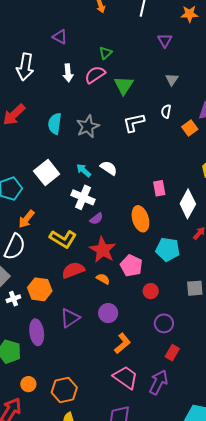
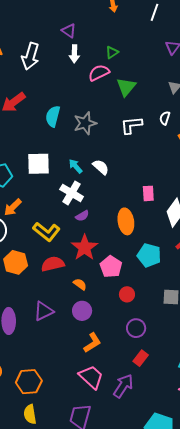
white arrow: (68, 73) -> (74, 54), moved
white square: (47, 172) -> (39, 164), turned 30
orange semicircle: (103, 279) -> (80, 284), moved
orange hexagon: (40, 289) -> (16, 262), moved

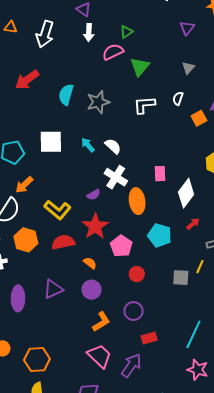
white cross: (72, 193) -> (116, 177), moved
purple circle: (136, 328) -> (134, 311), moved
red rectangle: (141, 358) -> (149, 338), turned 35

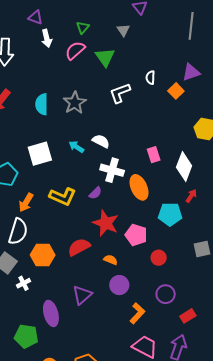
gray triangle: (188, 68) -> (123, 30), moved
yellow L-shape: (57, 210) -> (63, 197), moved
red arrow: (193, 224) -> (191, 196), moved

